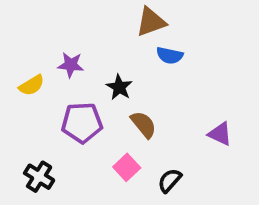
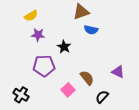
yellow semicircle: (32, 85) -> (31, 16), moved
brown semicircle: (143, 124) -> (87, 78), moved
black semicircle: (170, 180) -> (102, 97), moved

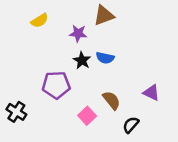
blue semicircle: (91, 30) -> (105, 58), moved
purple star: (38, 35) -> (78, 33), moved
black cross: (21, 95) -> (16, 112), moved

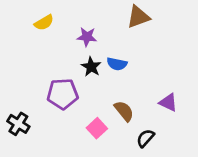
brown triangle: (104, 15) -> (138, 17), moved

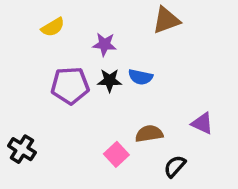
black star: (91, 67) -> (110, 80), turned -30
purple pentagon: (63, 94) -> (70, 86), moved
brown semicircle: (124, 111) -> (149, 134), turned -60

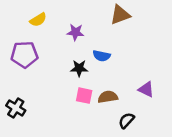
black star: (110, 80) -> (79, 68), moved
purple pentagon: (70, 86) -> (24, 55), moved
pink square: (116, 154) -> (84, 96), moved, turned -35

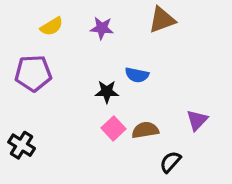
purple star: (75, 32) -> (102, 28), moved
purple triangle: (146, 89) -> (197, 120), turned 49
pink square: (84, 96) -> (113, 128), turned 35

